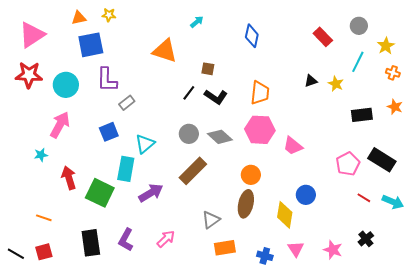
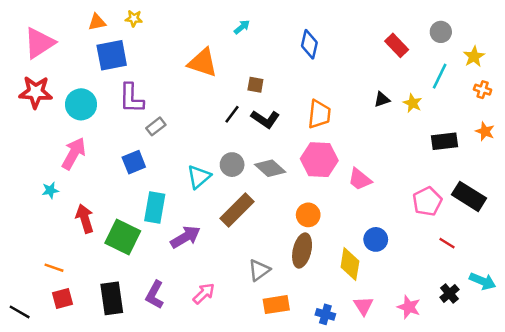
cyan triangle: (145, 144) -> (199, 177), moved
cyan arrow: (393, 202) -> (483, 281), moved
red square: (44, 252) -> (63, 298), moved

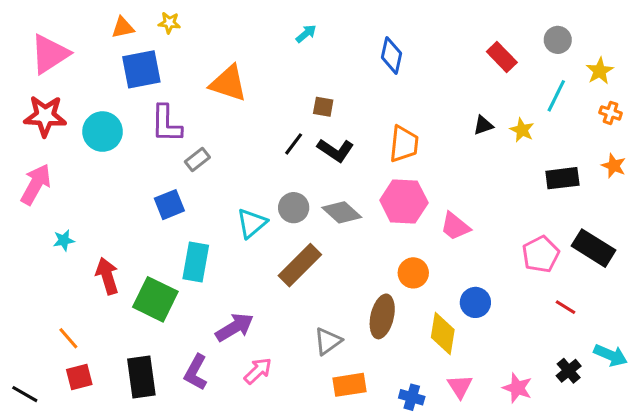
orange triangle: (203, 63) -> (228, 83), moved
pink arrow: (74, 153) -> (36, 184), moved
orange circle: (308, 215) -> (413, 273), moved
purple arrow: (185, 237) -> (235, 327), moved
orange line: (54, 268) -> (68, 338), turned 30

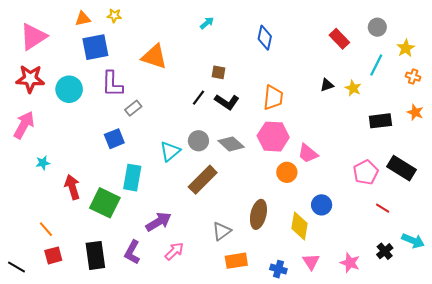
orange circle: (413, 273) -> (287, 172), moved

